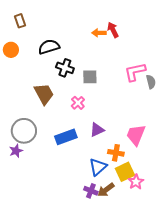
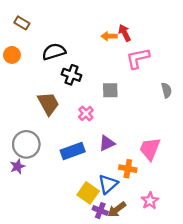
brown rectangle: (20, 21) -> (22, 23), turned -40
pink L-shape: (135, 72) -> (138, 58), moved
gray square: (90, 77) -> (110, 90), moved
yellow square: (125, 172) -> (88, 193), moved, turned -30

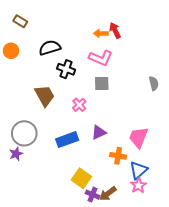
pink L-shape: (138, 58) -> (101, 58), moved, turned -145
blue triangle: (108, 184) -> (138, 170), moved

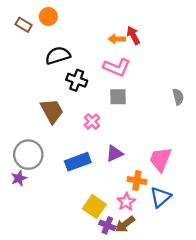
orange circle: (11, 51) -> (48, 17), moved
pink star: (138, 185) -> (126, 202), moved

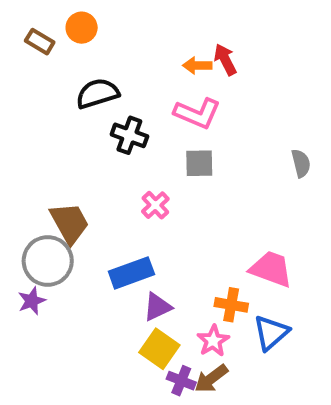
brown trapezoid: (52, 111) -> (70, 223), moved
purple triangle: (114, 153) -> (157, 307), moved
pink trapezoid: (160, 159) -> (271, 269), turned 88

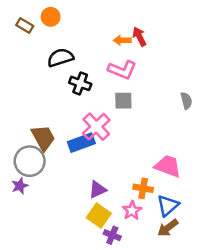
pink cross: (155, 205) -> (96, 127), size x1.6
blue rectangle: (131, 273) -> (81, 143), moved
brown arrow: (211, 379) -> (168, 228), moved

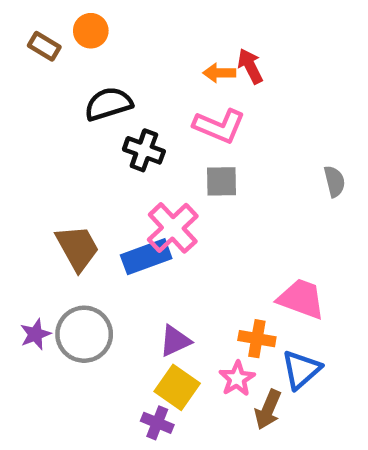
gray circle: (30, 161) -> (84, 334), moved
brown arrow: (168, 228) -> (268, 410), moved, turned -30
purple cross: (112, 235) -> (157, 423), moved

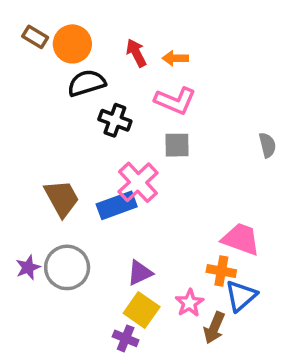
orange circle: (91, 31) -> (72, 44), moved, size x1.4
red arrow: (250, 66) -> (136, 53), moved
orange cross: (257, 339) -> (221, 271), moved

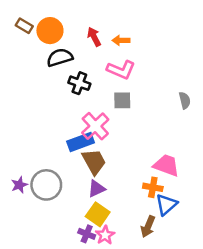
brown trapezoid: (62, 198) -> (94, 162), moved
pink star: (189, 303) -> (105, 235), moved

